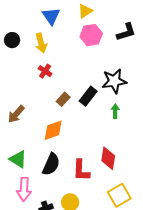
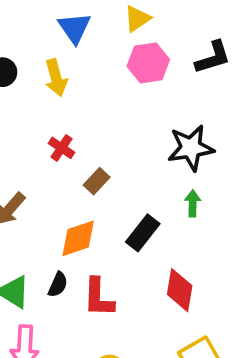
red cross: (45, 71) -> (62, 148), moved
black rectangle: (88, 96) -> (143, 233), moved
black semicircle: (51, 164) -> (58, 285), moved, size x0.6
red L-shape: (81, 170) -> (98, 297), moved

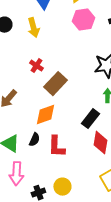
brown rectangle: (97, 181) -> (55, 84), size x1.6
black rectangle: (143, 233) -> (90, 119), moved

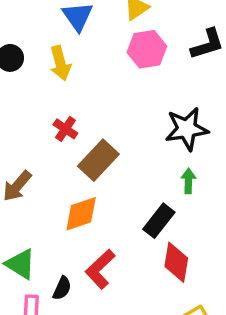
black semicircle: (34, 140) -> (62, 288), moved
red L-shape: (56, 147) -> (100, 269), turned 45

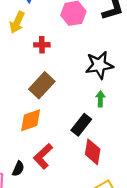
yellow arrow: (60, 63) -> (17, 22), turned 40
red cross: (65, 129) -> (42, 45), moved, turned -35

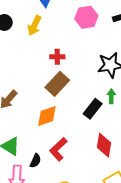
red cross: (42, 45) -> (57, 57), moved
black rectangle: (81, 125) -> (93, 109), moved

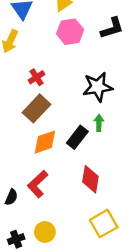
red cross: (57, 57) -> (36, 77), turned -32
orange diamond: (47, 116) -> (45, 142), moved

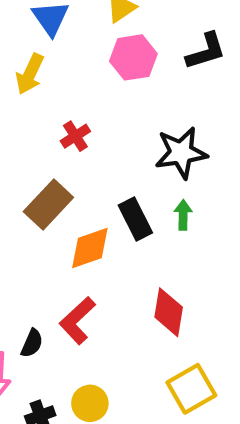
brown rectangle: (36, 108) -> (48, 205), moved
black rectangle: (77, 137) -> (135, 219), moved, turned -65

